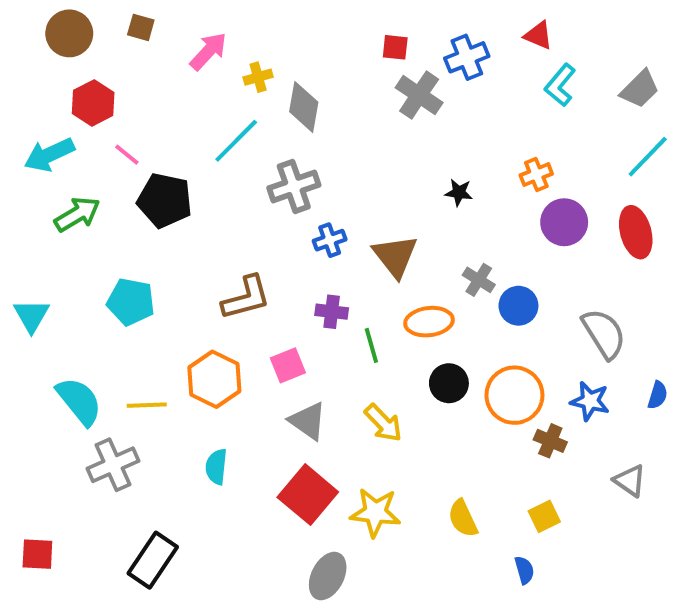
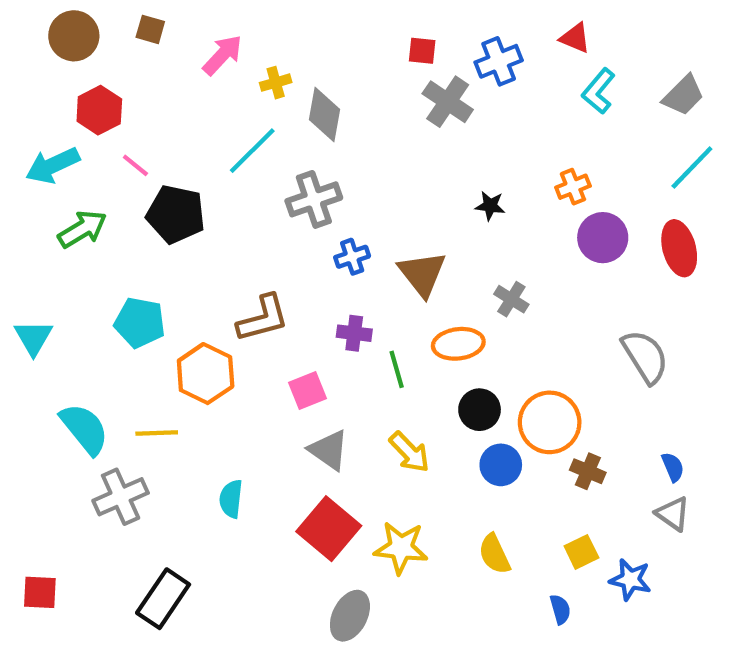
blue circle: (518, 306) -> (501, 465), moved
orange hexagon: (214, 379) -> (206, 374), moved
blue semicircle: (658, 395) -> (673, 467), moved, turned -40
blue star: (590, 401) -> (630, 580), moved

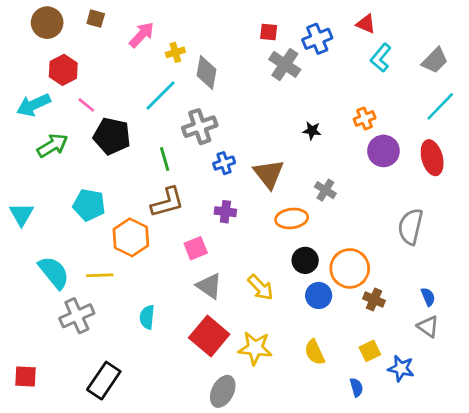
gray semicircle: (645, 357) -> (410, 227), turned -135
green line: (397, 369) -> (165, 159), moved

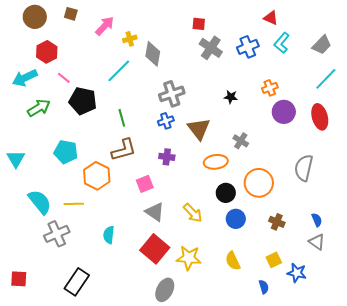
blue cross: (317, 39) -> (248, 47), moved
gray cross: (200, 127) -> (172, 94), moved
orange circle: (350, 268) -> (259, 183), moved

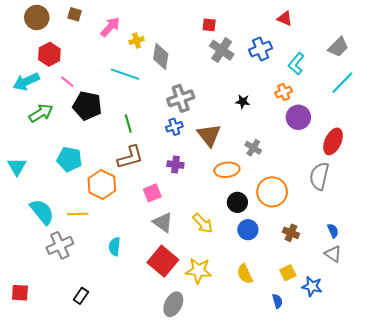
cyan L-shape: (282, 43) -> (296, 64), moved
cyan line: (119, 71) -> (125, 74), turned 64
red ellipse: (320, 117) -> (333, 141), moved, turned 40
black rectangle: (77, 282) -> (81, 296), size x0.6

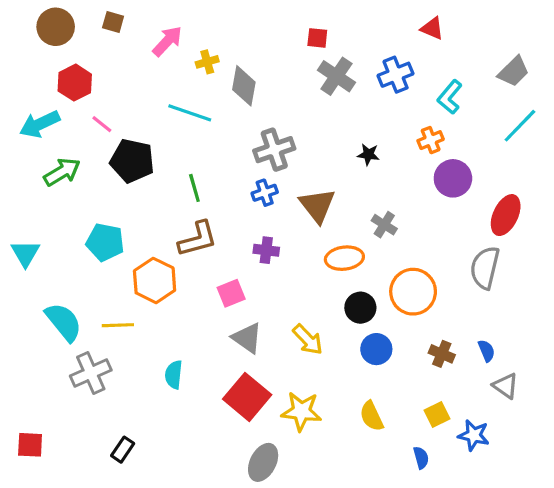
blue semicircle: (333, 231) -> (486, 351), moved

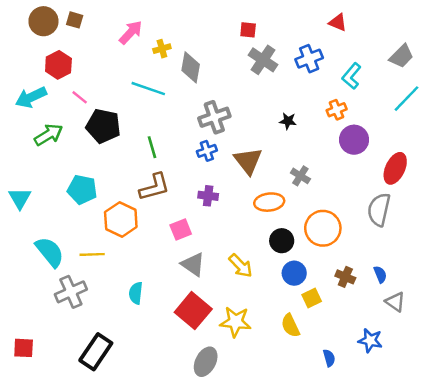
brown square: (113, 22) -> (75, 20), moved
yellow square: (437, 415) -> (312, 298), moved
black rectangle: (123, 450) -> (96, 352), size x1.8

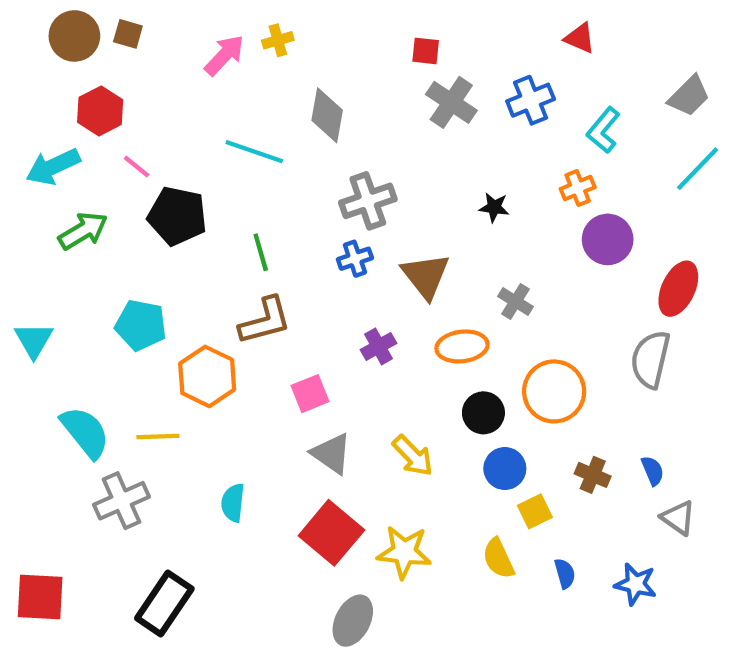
yellow cross: (162, 49) -> (278, 40), moved
purple cross: (208, 196) -> (379, 346), moved, turned -36
red square: (24, 348) -> (40, 597), size x1.4
blue semicircle: (329, 358) -> (565, 573), moved

